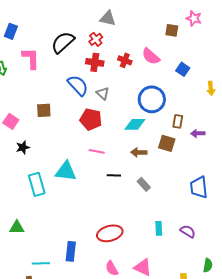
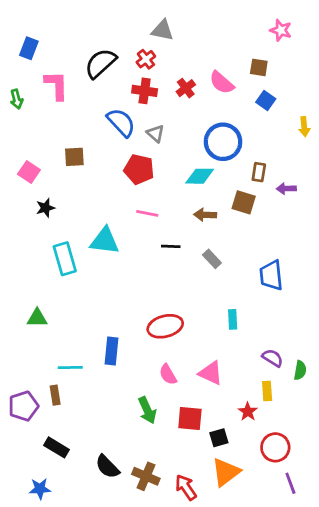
brown square: (172, 30) -> (259, 67), moved
red cross: (125, 60) -> (186, 88), turned 32
blue trapezoid: (199, 187) -> (271, 275), moved
purple semicircle: (188, 231) -> (273, 358), moved

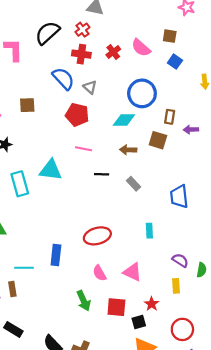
red star: (248, 412) -> (152, 304), moved

